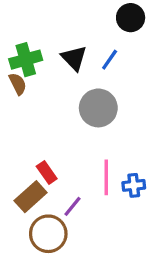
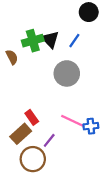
green cross: (26, 60) -> (33, 41), moved
pink line: (106, 177) -> (72, 121), turned -65

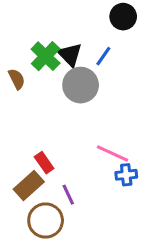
green cross: (33, 41) -> (46, 56), turned -30
gray circle: (67, 73) -> (81, 85), moved
pink line: (72, 121) -> (112, 154), moved
purple line: (49, 140) -> (68, 195), turned -64

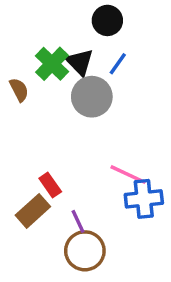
black circle: (123, 17) -> (107, 20), moved
blue cross: (126, 175) -> (144, 199), size x1.5
brown circle: (46, 220) -> (85, 251), moved

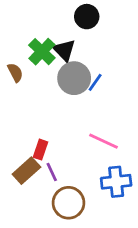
blue line: (118, 64) -> (95, 82), moved
red rectangle: (50, 185) -> (40, 150), turned 54
blue cross: (144, 199) -> (116, 182), moved
purple line: (78, 221) -> (52, 172), moved

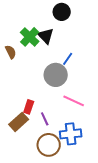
gray circle: (74, 78) -> (56, 75), moved
purple line: (52, 172) -> (45, 119), moved
blue cross: (116, 182) -> (71, 134), moved

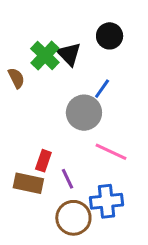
black circle: (62, 12) -> (110, 36), moved
brown rectangle: (19, 122) -> (28, 183), turned 54

